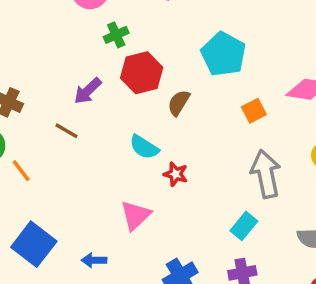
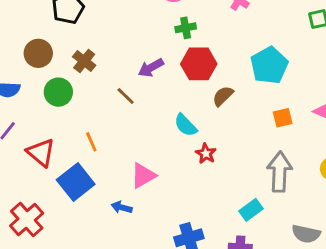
orange line: (21, 171) -> (91, 142), moved
pink triangle: (136, 215) -> (143, 176), moved

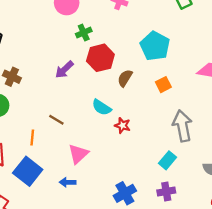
brown line: (126, 96) -> (56, 120), moved
orange square: (283, 118) -> (163, 85), moved
orange line: (91, 142) -> (32, 138), turned 42

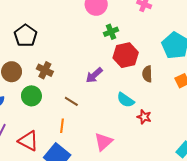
purple arrow: (64, 70) -> (94, 75), moved
brown semicircle: (125, 78) -> (147, 74), turned -35
brown line: (56, 120) -> (71, 101), moved

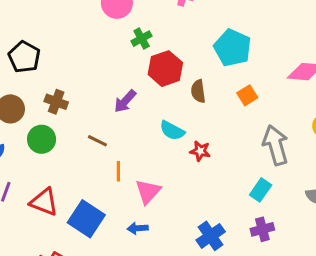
orange line: (62, 126) -> (118, 171), moved

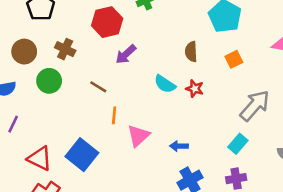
red hexagon: (165, 69) -> (107, 22), moved
gray arrow: (276, 145) -> (255, 105), turned 52
red star: (200, 151) -> (195, 89), moved
red triangle: (44, 202) -> (40, 158), moved
blue arrow: (138, 228) -> (179, 146), moved

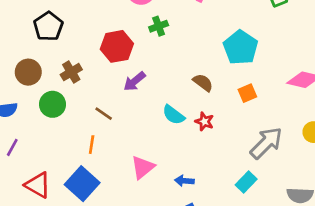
brown cross: (65, 49) -> (71, 72), turned 30
brown semicircle: (191, 52) -> (203, 83), turned 126
orange line: (114, 115) -> (92, 145), moved

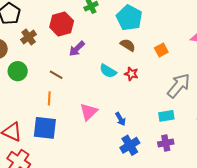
cyan pentagon: (241, 48) -> (129, 18), moved
brown cross: (71, 72) -> (29, 37), moved
blue arrow: (184, 181) -> (120, 119), turned -120
cyan rectangle: (246, 182) -> (166, 116), turned 42
blue square: (82, 184) -> (45, 128), turned -30

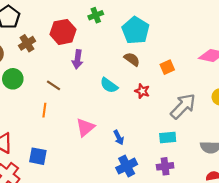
purple arrow: (77, 49) -> (77, 59), turned -42
red star: (131, 74) -> (142, 91), moved
blue square: (45, 128) -> (38, 156), moved, size x0.7

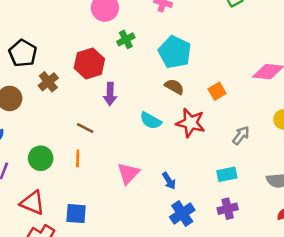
green circle: (13, 79) -> (41, 158), moved
red star: (142, 91) -> (191, 123), size x1.6
gray arrow: (183, 106) -> (241, 135), size x0.6

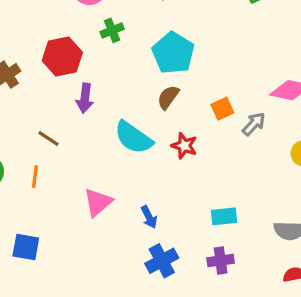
brown semicircle: (174, 87) -> (168, 97), turned -90
cyan semicircle: (151, 121) -> (133, 138), size x1.4
red star: (191, 123) -> (184, 146), size x0.7
gray arrow: (241, 135) -> (254, 124), moved

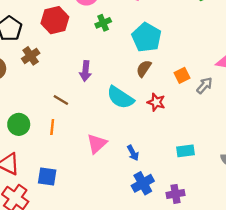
red hexagon: (62, 56) -> (55, 20), moved
purple cross: (221, 261) -> (176, 194), moved

